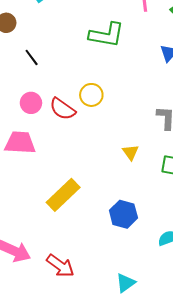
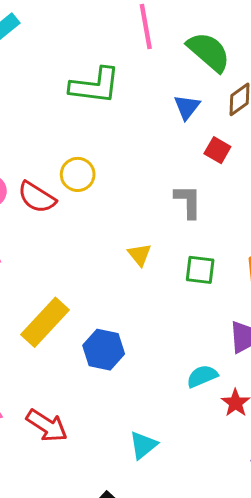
blue hexagon: (123, 214) -> (104, 350), moved

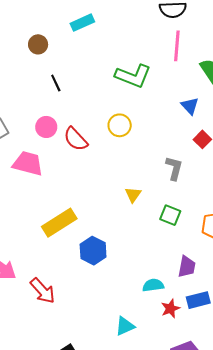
blue triangle: (187, 107) -> (190, 106), turned -36
yellow circle: (78, 174) -> (120, 125), moved
cyan triangle: (143, 445) -> (125, 326), moved

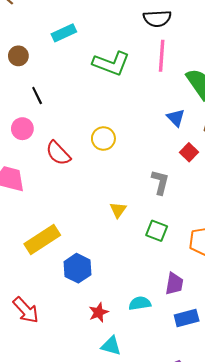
green L-shape: (133, 76) -> (111, 63), moved
pink circle: (46, 127) -> (22, 129), moved
red star: (170, 309) -> (99, 312), moved
cyan triangle: (125, 326) -> (111, 346), turned 40

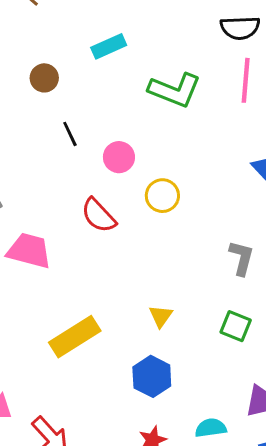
pink circle: (22, 129) -> (119, 157), moved
yellow triangle: (118, 210) -> (161, 316), moved
blue hexagon: (77, 268) -> (152, 376), moved

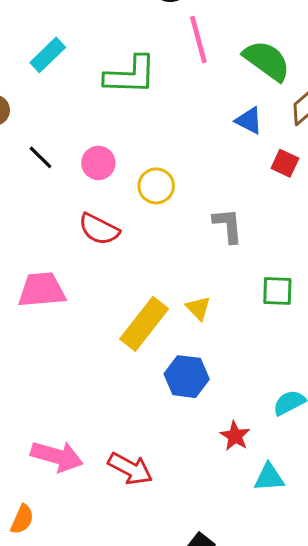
gray L-shape: (242, 258) -> (228, 225), moved
yellow rectangle: (75, 337) -> (144, 324), moved
blue hexagon: (152, 376) -> (187, 377), moved

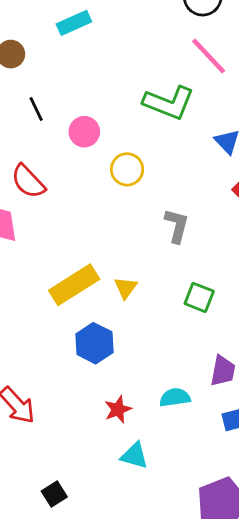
pink line: (198, 39) -> (209, 56), turned -48
green L-shape: (130, 75) -> (169, 103), moved
red semicircle: (99, 229) -> (28, 181), moved

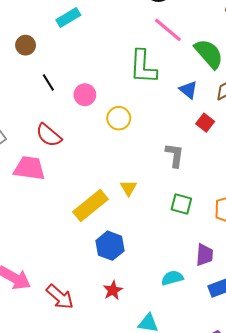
green L-shape: (169, 103) -> (143, 67), turned 78
gray L-shape: (177, 226) -> (175, 155), moved
yellow triangle: (126, 288) -> (129, 188), moved
red star: (118, 409) -> (113, 290), moved

